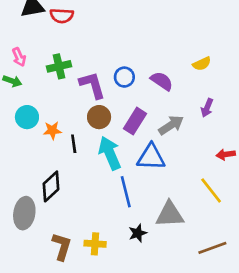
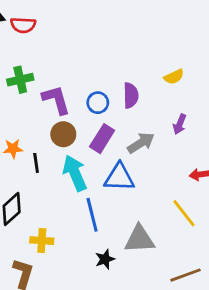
blue circle: (124, 77) -> (98, 103), moved
purple semicircle: (162, 81) -> (131, 95), turned 55
yellow cross: (95, 244) -> (42, 241), moved

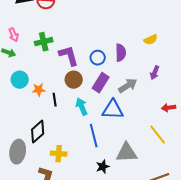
cyan arrow: (75, 173) -> (82, 107), size x0.7

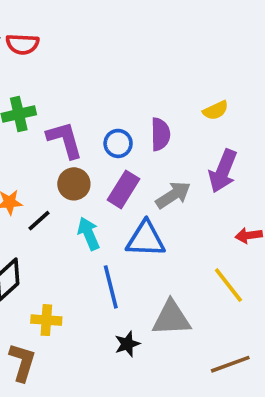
purple arrow: (155, 73) -> (223, 171), size x1.6
black line: (55, 100) -> (39, 221), turned 56

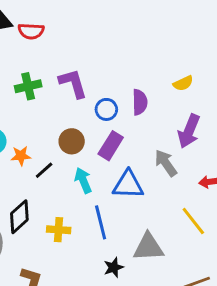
purple L-shape: (65, 140) -> (73, 83), moved
gray arrow: (173, 195) -> (166, 163), moved, turned -92
yellow cross: (46, 320) -> (59, 230), moved

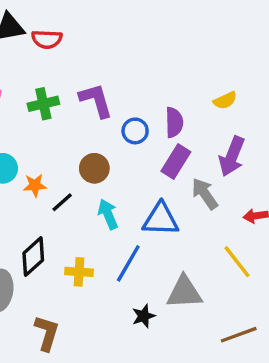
purple rectangle: (111, 146) -> (176, 161), moved
blue line: (101, 222) -> (128, 263), turned 44

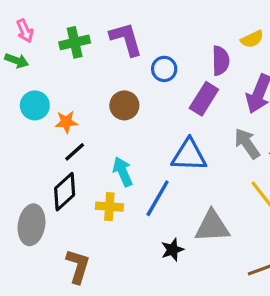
purple semicircle: (174, 122) -> (221, 61), moved
gray arrow: (205, 194) -> (247, 144), moved
black line: (62, 202) -> (75, 152), moved
cyan arrow: (108, 214) -> (123, 172), moved

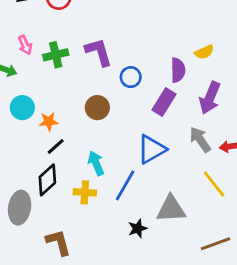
pink arrow: (25, 31) -> (25, 45), moved
blue triangle: (189, 155) -> (152, 149), turned -32
brown L-shape: (78, 266) -> (58, 242), turned -32

